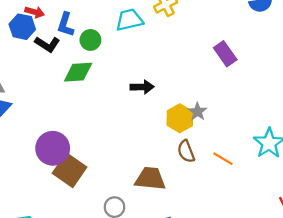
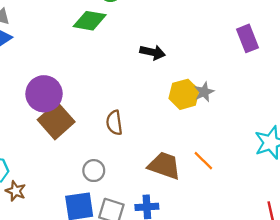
brown semicircle: (186, 151) -> (114, 123), moved
orange line: (223, 159) -> (203, 161), moved
brown trapezoid: (150, 179) -> (164, 166), moved

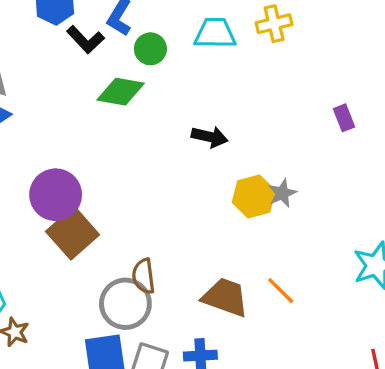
purple rectangle: (247, 38) -> (344, 118), size x0.7
brown semicircle: (114, 123) -> (144, 276), moved
gray circle: (94, 171) -> (125, 304), size x1.6

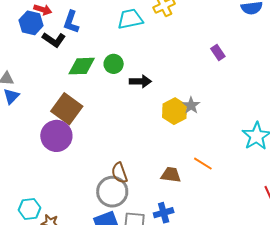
green circle: (150, 49) -> (114, 64), moved
brown square: (73, 233) -> (67, 109), moved
brown trapezoid: (225, 297) -> (171, 175), size x0.7

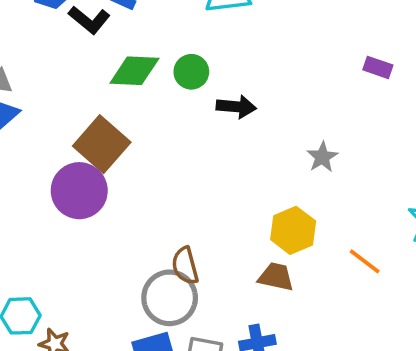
purple rectangle: (218, 52) -> (378, 67), turned -42
yellow hexagon: (175, 111) -> (293, 230), moved
orange line: (203, 164) -> (365, 261), moved

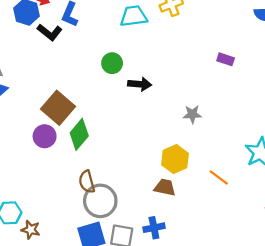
green diamond: (134, 71) -> (79, 134), moved, turned -52
gray star: (322, 157) -> (192, 114), turned 30
purple circle: (79, 191) -> (45, 136), size x0.7
brown semicircle: (185, 266) -> (87, 182), moved

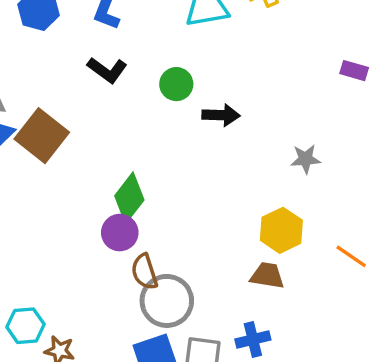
black L-shape: (50, 32) -> (107, 70), moved
brown square: (58, 108) -> (42, 136), moved
purple circle: (45, 136) -> (120, 233), moved

